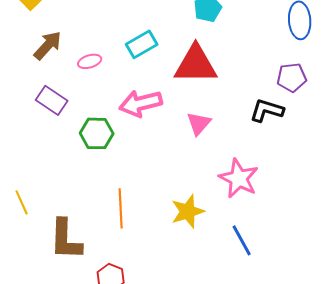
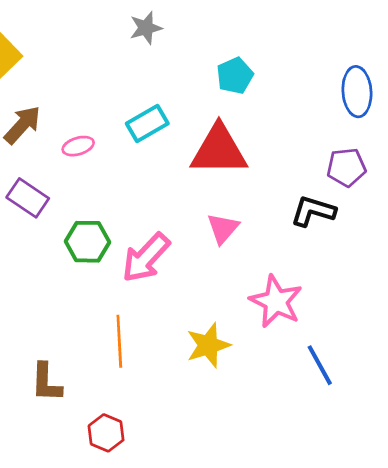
pink arrow: (141, 103) -> (146, 258), moved, turned -33
brown L-shape: (66, 239) -> (46, 382), size x0.7
blue line: (242, 240) -> (320, 365), moved

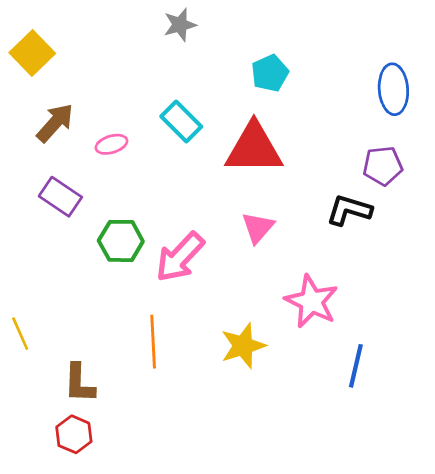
cyan rectangle: (147, 123) -> (181, 121), turned 75
blue line: (320, 365) -> (356, 366), turned 42
red hexagon: (106, 433) -> (74, 434), moved

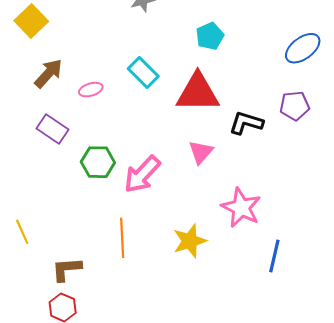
blue ellipse: (393, 89) -> (303, 48), turned 57
black L-shape: (349, 210) -> (246, 123), moved
brown L-shape: (79, 383) -> (67, 269), turned 84

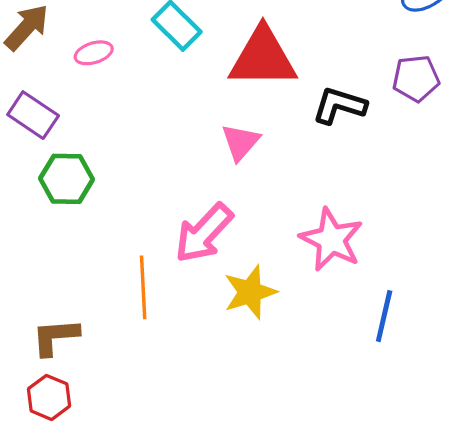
pink triangle: (201, 152) -> (240, 142), moved
green hexagon: (98, 162) -> (67, 179), moved
pink arrow: (142, 174) -> (204, 233), moved

